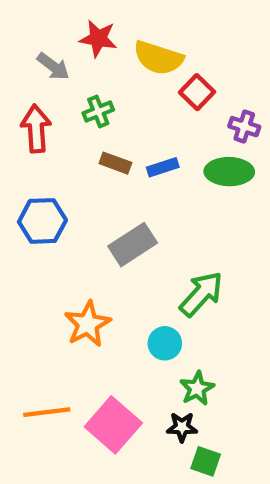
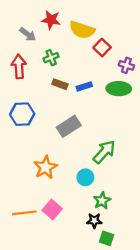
pink square: (113, 425) -> (52, 210), moved, size x0.7

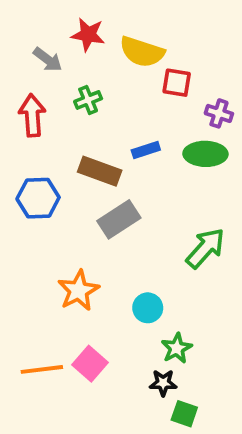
red square: (102, 48) -> (177, 83), turned -35
brown rectangle: (60, 84) -> (100, 171), moved, size x1.5
green arrow: (104, 152) -> (205, 248), moved

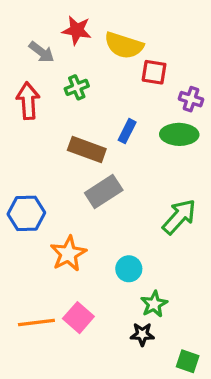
blue rectangle: (146, 150) -> (127, 131), turned -45
blue hexagon: (38, 198) -> (26, 213), moved
green square: (184, 414) -> (188, 361), moved

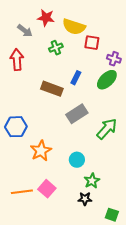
green cross: (77, 87) -> (56, 48), moved
green ellipse: (179, 134) -> (107, 80), turned -45
gray rectangle: (104, 192) -> (77, 114), moved

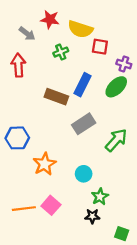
blue rectangle: (76, 78) -> (83, 85), size x1.5

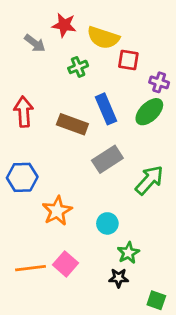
red arrow: (18, 65) -> (24, 112), moved
blue rectangle: (83, 85) -> (106, 109), turned -50

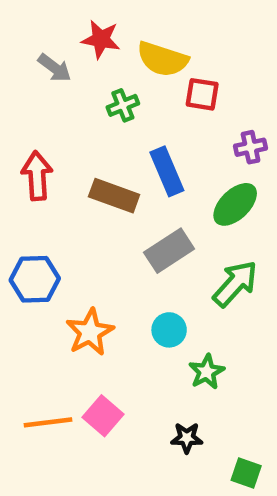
purple cross: (159, 82) -> (251, 147), moved, turned -30
green ellipse: (149, 112) -> (235, 204), moved
cyan circle: (107, 223) -> (169, 330), moved
green star: (128, 253) -> (207, 372), moved

